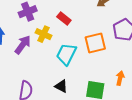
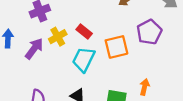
red rectangle: (64, 18) -> (84, 32), moved
yellow cross: (43, 34) -> (58, 37), turned 35

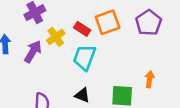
orange square: (116, 47) -> (108, 22), moved

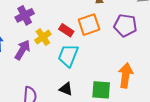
purple pentagon: (149, 23) -> (125, 25), turned -30
orange arrow: (150, 79) -> (126, 75), size x1.6

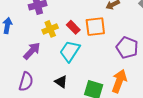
purple pentagon: (125, 25) -> (127, 48), moved
purple arrow: (22, 50) -> (32, 51), moved

